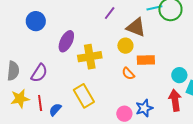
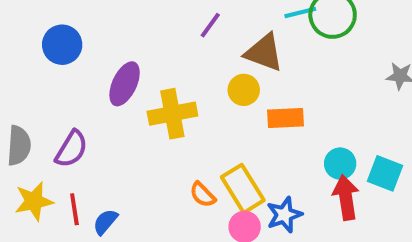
orange semicircle: (128, 74) -> (203, 195), moved
cyan circle: (179, 75) -> (340, 164), moved
yellow rectangle: (84, 96) -> (243, 189), moved

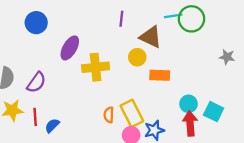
purple line: (210, 25) -> (121, 19), turned -35
orange semicircle: (203, 195) -> (109, 115), turned 42

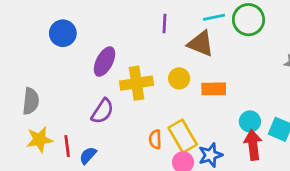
cyan line: (173, 16) -> (214, 17), moved
yellow circle: (137, 57) -> (179, 78), moved
purple semicircle: (36, 82) -> (102, 111), moved

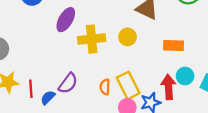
orange rectangle: (214, 89) -> (173, 46), moved
purple semicircle: (102, 111) -> (68, 83), moved
red arrow: (253, 145) -> (168, 87), moved

